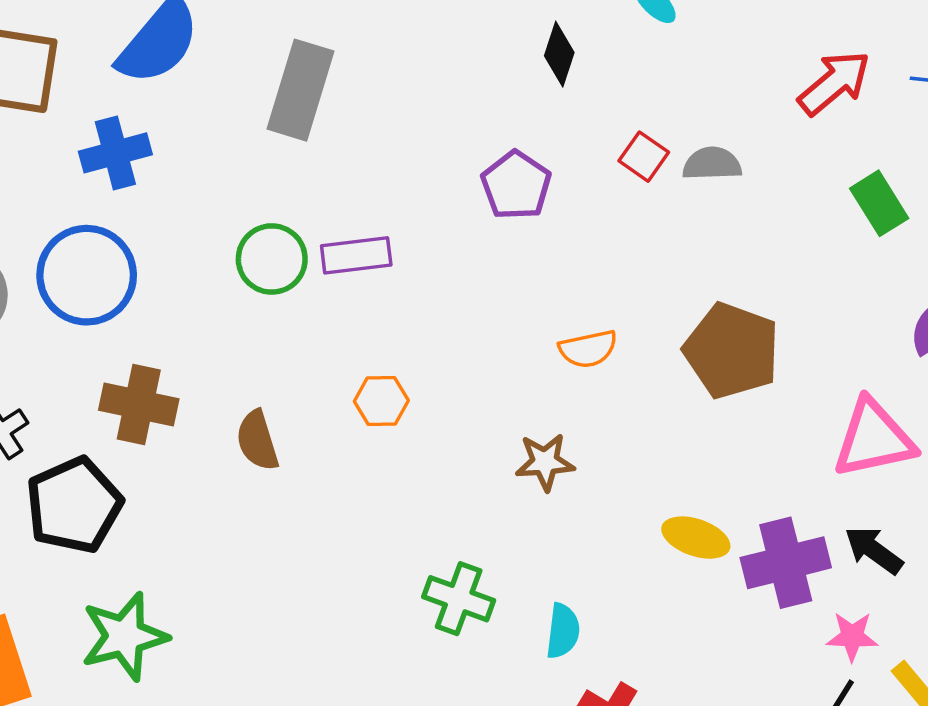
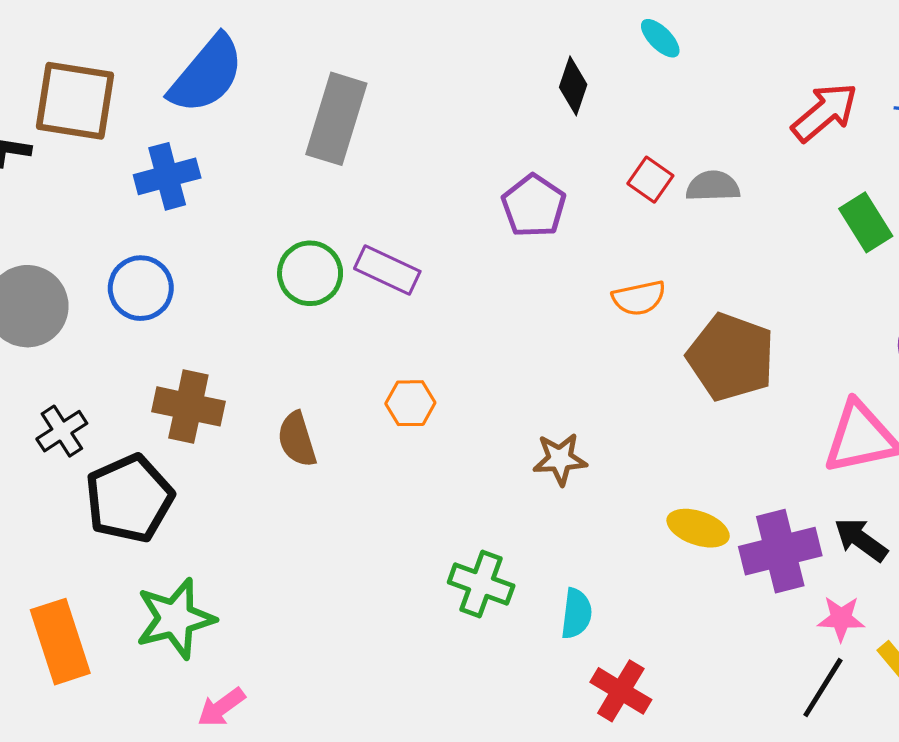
purple rectangle: (356, 255) -> (387, 270), turned 32
blue circle: (87, 275) -> (141, 288), size x0.7
orange semicircle: (588, 349) -> (639, 298), moved

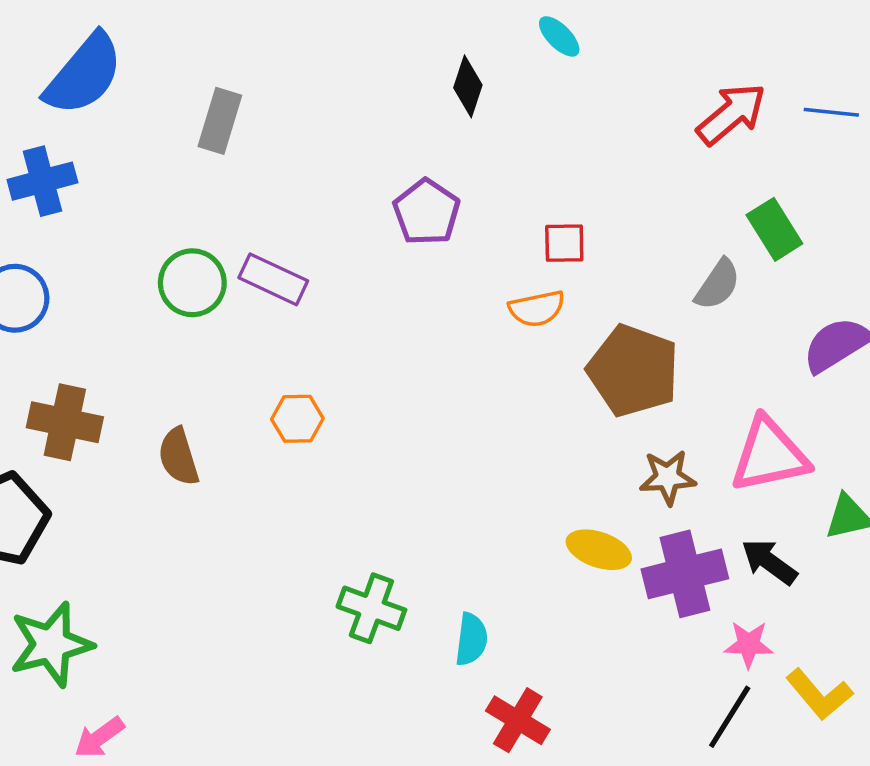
gray rectangle: (336, 119) -> (220, 121), size x0.7
red square: (650, 180) -> (564, 243), moved, turned -36
gray semicircle: (713, 186) -> (718, 284), moved, turned 126
brown star: (560, 459) -> (668, 477), moved

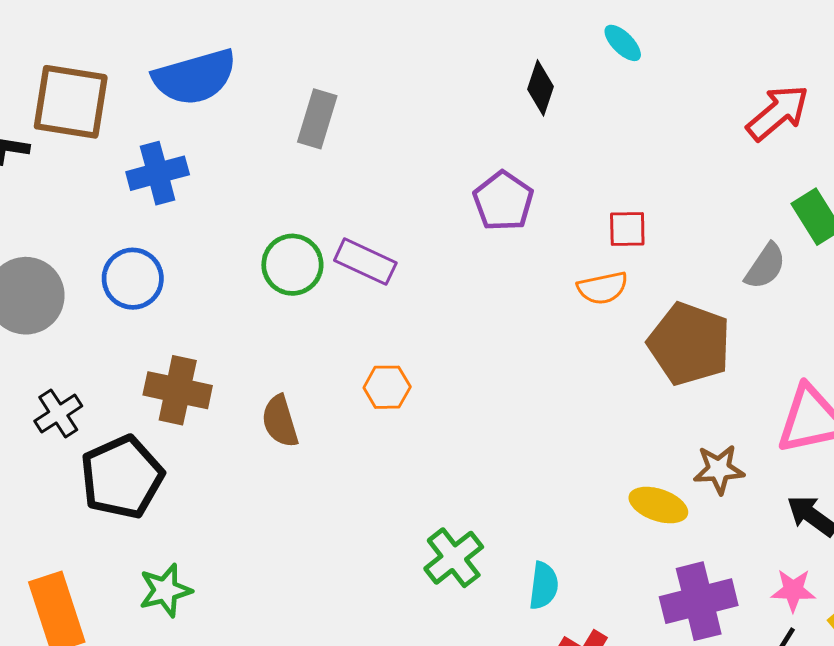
blue semicircle: (84, 74) -> (195, 77), turned 34
brown star: (668, 477) -> (719, 469), moved
purple cross: (685, 574) -> (699, 601), moved
green cross: (371, 608) -> (454, 558), turned 32
green star: (51, 644) -> (165, 590), size x0.7

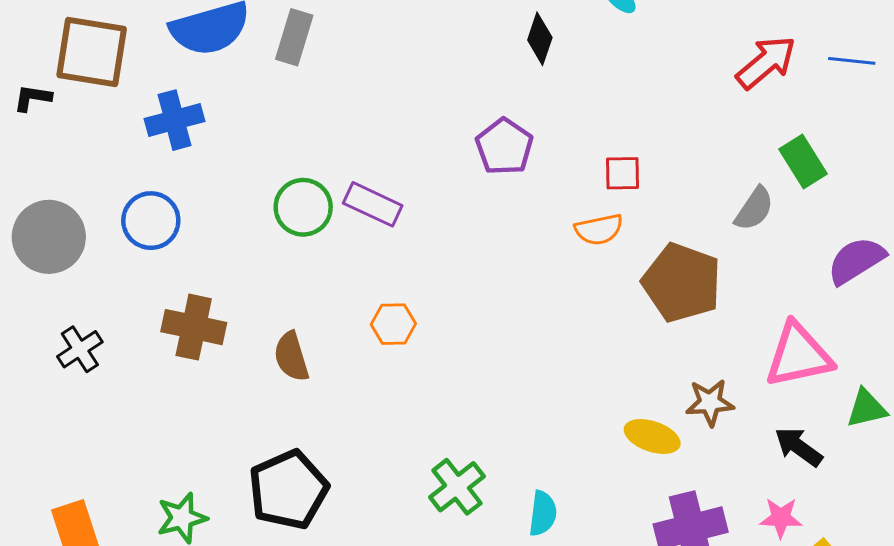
gray rectangle: (317, 119) -> (294, 37), moved
black pentagon: (122, 477) -> (288, 490), moved

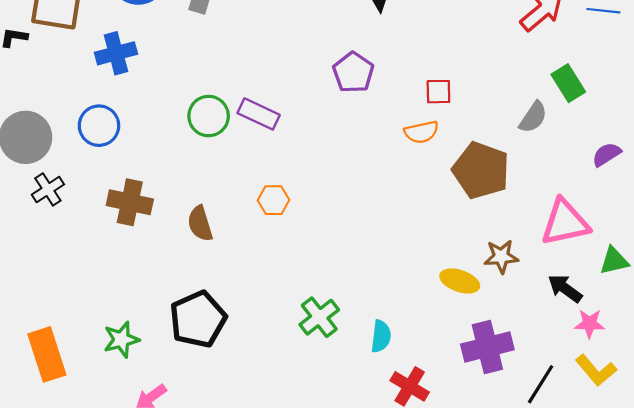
purple semicircle: (856, 261) -> (607, 154), size x0.7
black cross: (80, 349) -> (48, 189), moved
pink star: (781, 518) -> (590, 324), moved

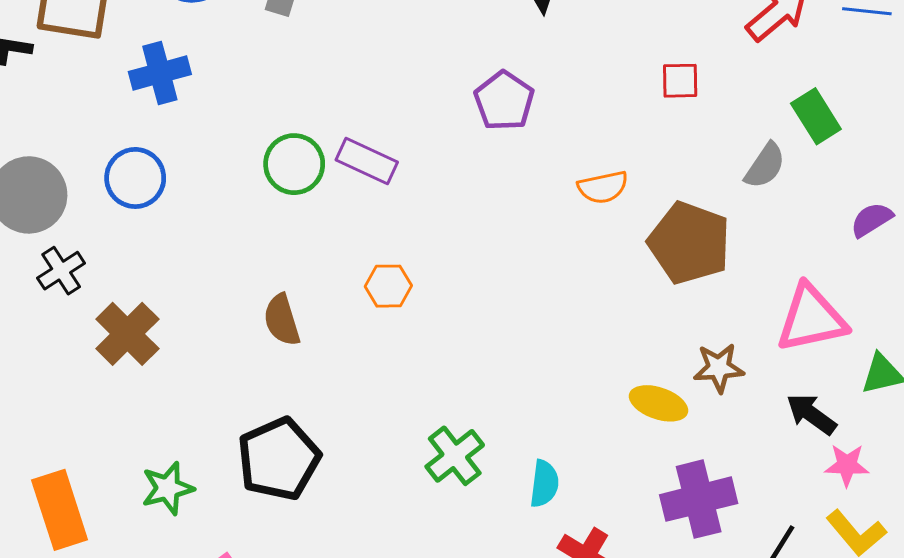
red square: (438, 92) -> (680, 81), moved
brown cross: (130, 202) -> (127, 334), moved, turned 33

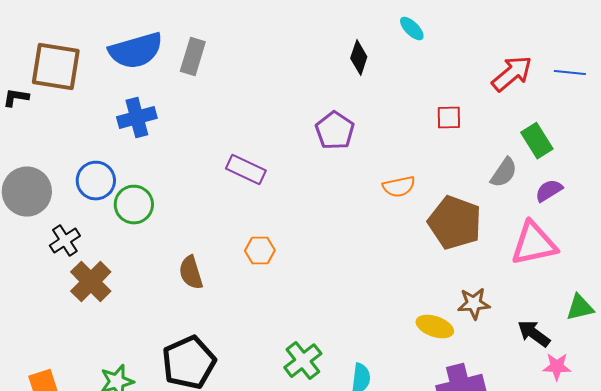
blue cross: (160, 73) -> (137, 118), moved
green circle: (294, 164) -> (134, 205), moved
purple semicircle: (872, 220) -> (549, 191), moved
black cross: (61, 271) -> (65, 241), moved
pink triangle: (811, 318) -> (534, 244), moved

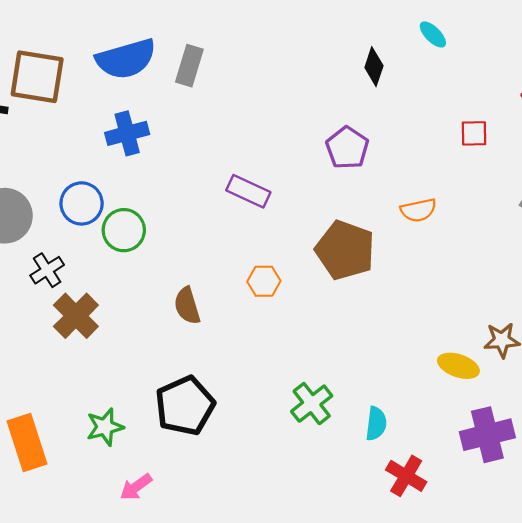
brown pentagon: (455, 223) -> (345, 250), moved

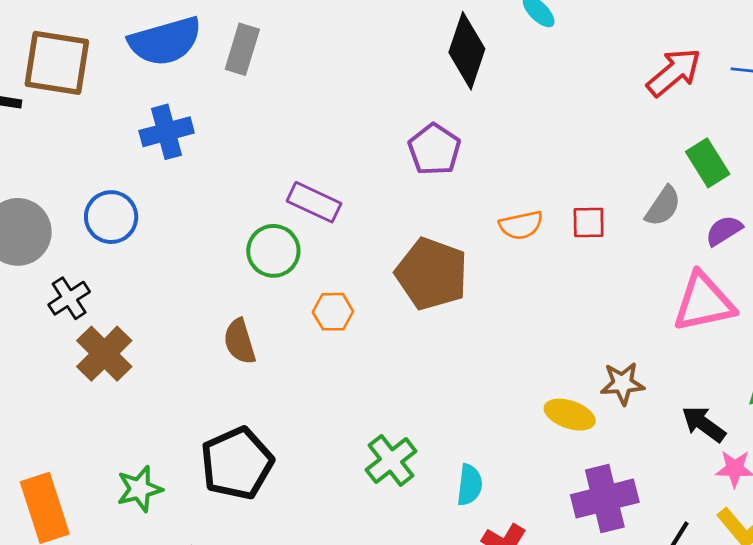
black diamond: (374, 67) -> (467, 51), size x1.6
red square: (474, 133) -> (589, 222), moved
green circle: (124, 230) -> (273, 251), moved

